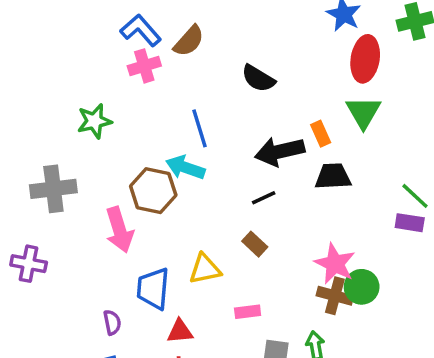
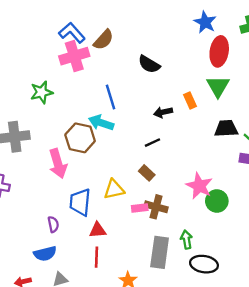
pink cross: (144, 66) -> (74, 56), size x1.4
black arrow: (280, 151) -> (163, 112), size x0.6
black trapezoid: (333, 176) -> (226, 129), moved
brown cross: (335, 296) -> (156, 207), moved
pink rectangle: (248, 312) -> (140, 208), moved

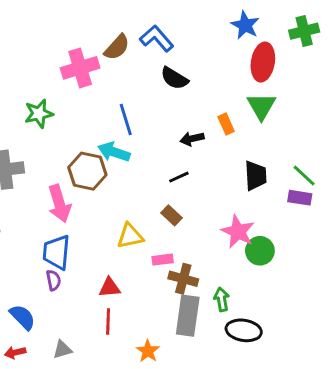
blue L-shape: (72, 33) -> (157, 38), moved
black trapezoid: (226, 129) -> (255, 176), moved, turned 90
blue trapezoid: (80, 202) -> (56, 252), moved
brown cross: (156, 207) -> (183, 279), moved
blue semicircle: (45, 254) -> (23, 317), moved, turned -120

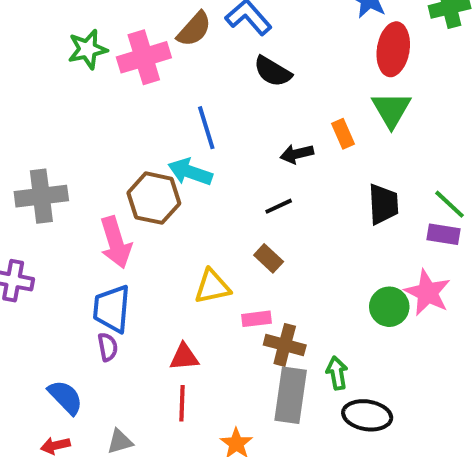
green star: (39, 114) -> (88, 49), moved
pink star: (238, 232) -> (427, 293), moved

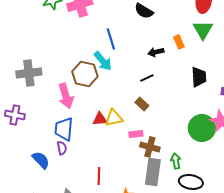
cyan arrow: (190, 172) -> (103, 61), turned -150
green circle: (389, 307) -> (202, 128), size x1.4
red triangle: (184, 357) -> (100, 119), moved
blue semicircle: (65, 397) -> (41, 160), moved

